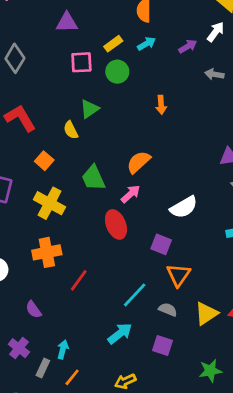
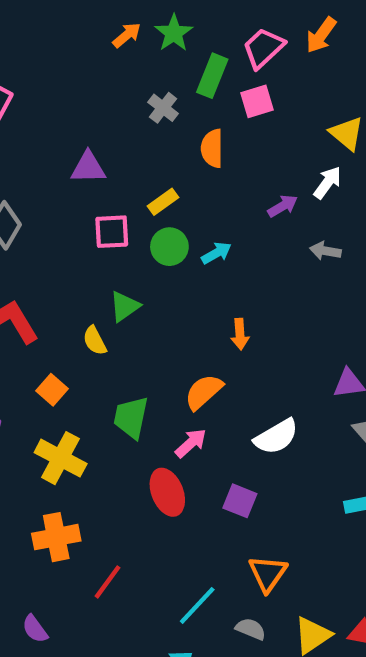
cyan arrow: (147, 44) -> (216, 253), moved
orange arrow: (161, 105) -> (240, 334), moved
green trapezoid: (93, 178) -> (131, 417), turned 36
white semicircle: (184, 207) -> (276, 437), moved
purple square: (161, 244) -> (240, 501), moved

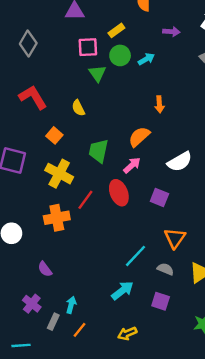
purple arrow: (283, 206) -> (171, 32), moved, turned 35
green triangle: (125, 306) -> (97, 73), moved, turned -30
red line: (107, 582) -> (85, 200), moved

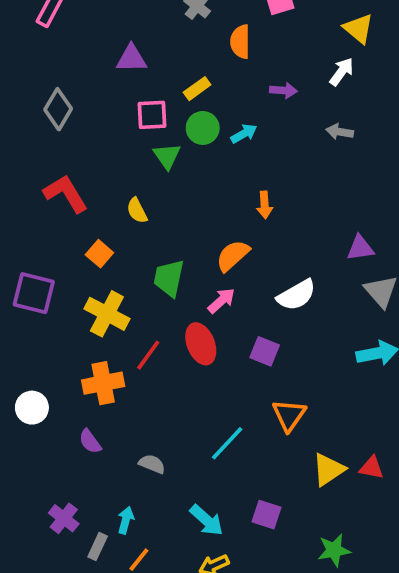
purple semicircle: (45, 269) -> (90, 441), moved
gray semicircle: (165, 269) -> (152, 464), moved
cyan arrow: (122, 291) -> (206, 520), moved, turned 80

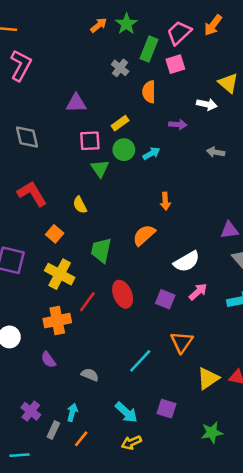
white arrow: (342, 72) -> (207, 104), moved, turned 66
gray diamond: (58, 109) -> (27, 137), turned -44
pink arrow: (221, 301) -> (198, 292), moved

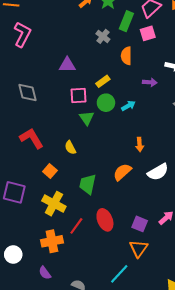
white semicircle: (187, 262) -> (158, 172), moved
orange triangle: (182, 342) -> (139, 248), moved

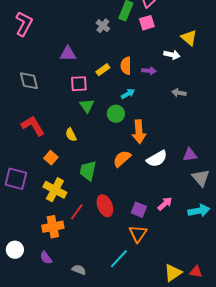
orange semicircle: (126, 56) -> (126, 66), moved
green circle: (106, 103) -> (116, 114), moved
orange arrow: (140, 144) -> (139, 132), size x1.6
white circle: (13, 255) -> (15, 250), moved

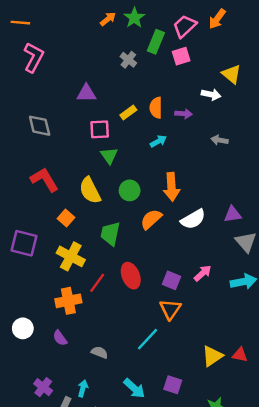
green circle: (116, 114) -> (130, 190), moved
yellow semicircle: (71, 135) -> (90, 190), size x1.6

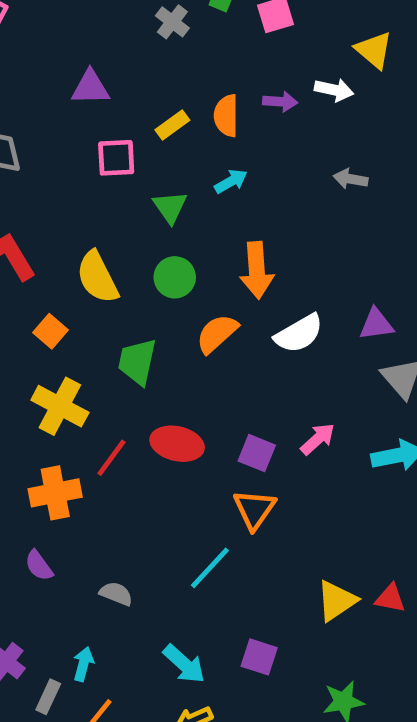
purple arrow: (184, 114) -> (280, 102), moved
green triangle: (109, 156) -> (170, 207), moved
red ellipse: (131, 276) -> (177, 444), turned -55

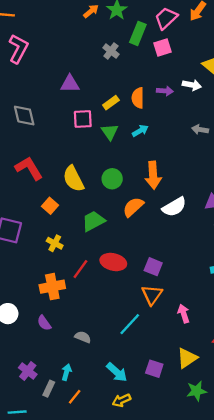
green triangle: (170, 207) -> (110, 132), moved
green trapezoid: (137, 362) -> (93, 221), turned 50
yellow cross: (60, 406) -> (55, 243), size x0.6
pink arrow: (318, 439) -> (184, 314), moved, turned -66
yellow triangle: (336, 601) -> (187, 358), moved

